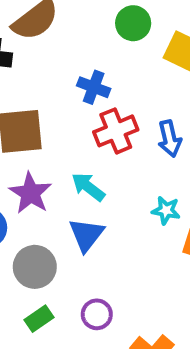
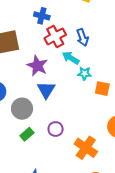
cyan arrow: (88, 187) -> (71, 58), moved
purple star: (30, 193) -> (37, 66), moved

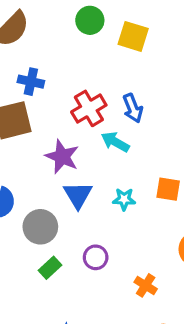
blue cross: (42, 16) -> (31, 82), moved
cyan star: (84, 73) -> (124, 199), moved
orange cross: (86, 148) -> (146, 285), size x0.6

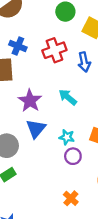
red cross: (89, 108) -> (54, 50), moved
blue arrow: (133, 108) -> (84, 62), moved
purple circle: (96, 257) -> (73, 156), moved

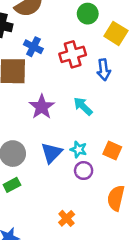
blue triangle: (36, 129) -> (52, 153), moved
orange cross: (71, 198) -> (67, 218), moved

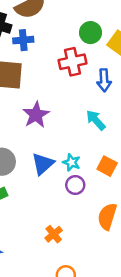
green circle: (88, 14) -> (91, 33), moved
blue cross: (33, 47) -> (23, 40), moved, turned -36
cyan arrow: (83, 106) -> (96, 120), moved

